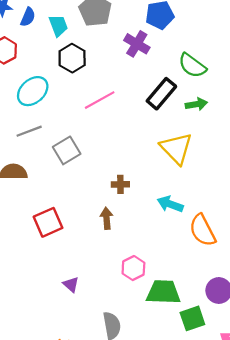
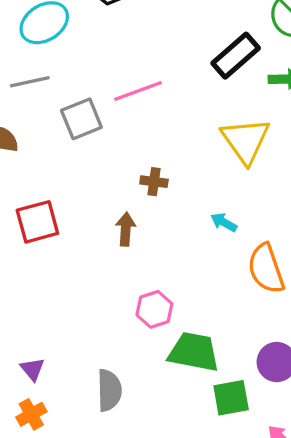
pink line: (100, 100) -> (138, 91), moved
cyan arrow: (170, 204) -> (224, 222), size x0.7
purple triangle: (71, 284) -> (33, 369), moved

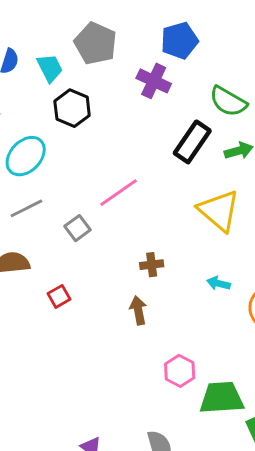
gray square: (81, 119) -> (78, 228), size x0.7
red square: (37, 222) -> (59, 296), moved, size x0.6

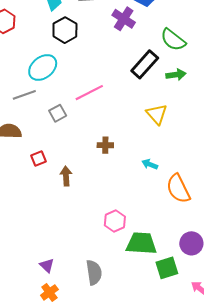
cyan ellipse: (26, 156) -> (43, 67), moved
yellow triangle: (219, 211) -> (157, 114), size x0.7
brown arrow: (138, 310) -> (66, 176), moved

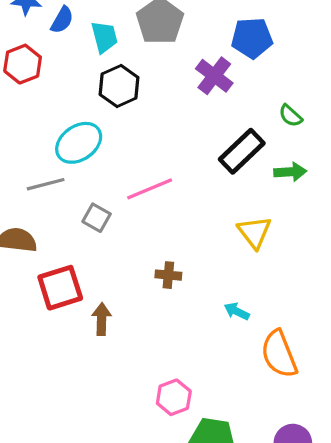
green semicircle: (173, 40) -> (290, 116), size x0.6
gray square: (58, 113) -> (97, 218), turned -36
red square: (39, 159) -> (60, 288), size x1.8

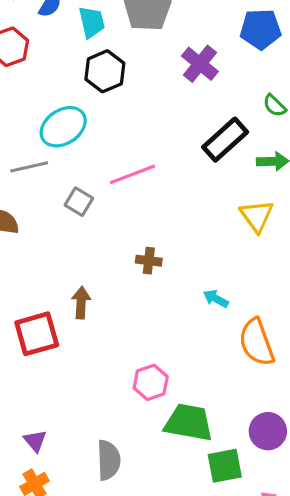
blue pentagon: (252, 38) -> (261, 29), moved
yellow triangle: (254, 232) -> (257, 216), moved
red square: (60, 288) -> (37, 334), moved

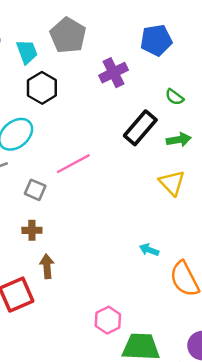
purple cross: (200, 64) -> (113, 73), turned 32
brown cross: (149, 261) -> (32, 230), moved

